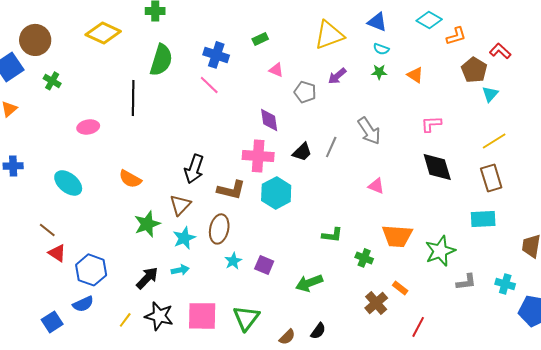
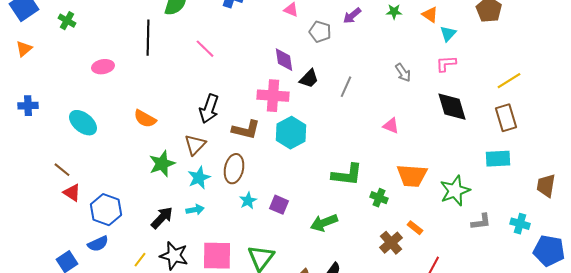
pink line: (209, 85) -> (205, 49), moved
cyan triangle: (490, 94) -> (448, 34), moved
gray arrow: (369, 131) -> (403, 73), moved, size x0.7
black trapezoid: (302, 152) -> (309, 79), moved
green L-shape: (332, 235) -> (347, 175), size x1.5

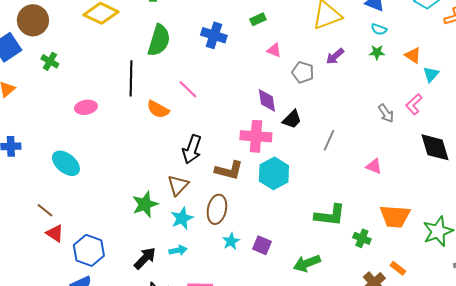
pink L-shape: (446, 64) -> (414, 104), moved, turned -40
gray line: (346, 87) -> (329, 140), moved
orange semicircle: (145, 119) -> (158, 109), moved

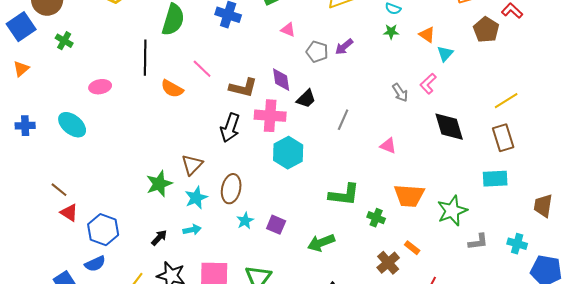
purple arrow: (335, 56) -> (344, 47), moved
black arrow: (192, 149) -> (230, 128), moved
cyan ellipse: (66, 163) -> (72, 125), moved
brown L-shape: (229, 170) -> (243, 88), moved
black arrow: (145, 258) -> (159, 238), size x0.7

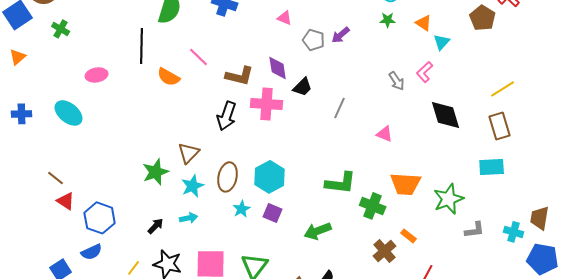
cyan hexagon: (288, 153) -> (270, 177), moved
brown trapezoid: (543, 206) -> (540, 218), moved
green cross: (376, 218) -> (373, 206), size x1.4

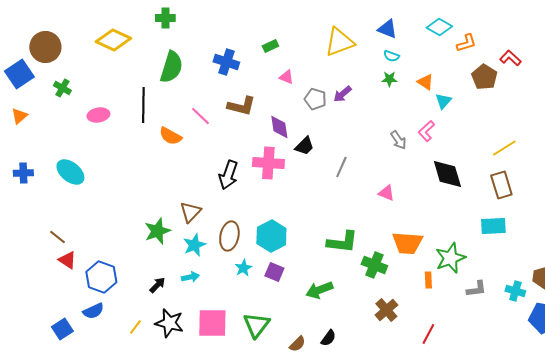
pink ellipse: (97, 75) -> (98, 115), moved
brown L-shape: (240, 76) -> (241, 106), moved
orange rectangle: (409, 236) -> (428, 280), moved, turned 49

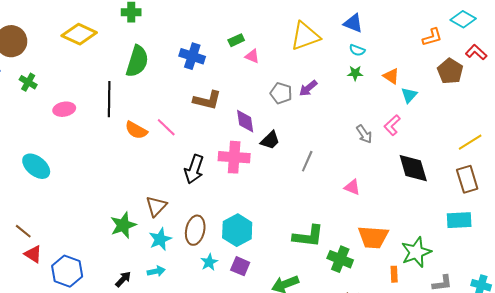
cyan diamond: (439, 27) -> (463, 19), moved
pink triangle: (286, 77) -> (252, 56), moved
pink line: (200, 116) -> (166, 127), moved

